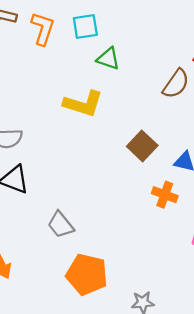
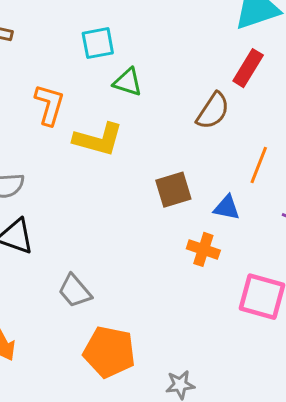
orange L-shape: (43, 29) -> (49, 105), moved
brown square: (142, 146) -> (173, 190), turned 32

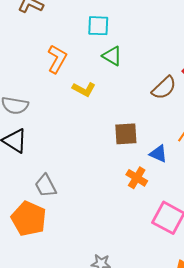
yellow L-shape: (98, 139) -> (84, 89), size x0.7
orange pentagon: (109, 352) -> (29, 219), moved

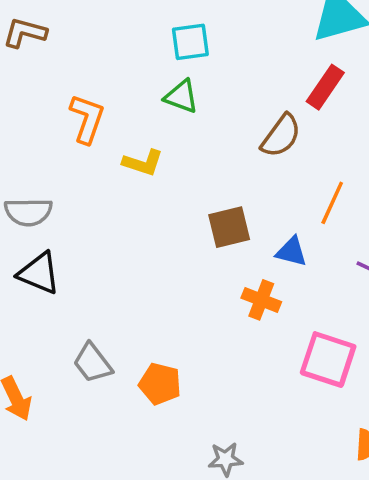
cyan square: (98, 26) -> (190, 42), moved
gray trapezoid: (46, 186) -> (93, 363), moved
orange pentagon: (29, 219) -> (160, 384), moved, size x0.7

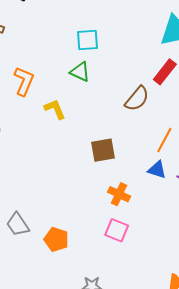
yellow L-shape: (143, 163) -> (55, 109), turned -135
blue triangle: (291, 252) -> (157, 170), moved
pink square: (328, 359) -> (117, 230), moved, size x0.7

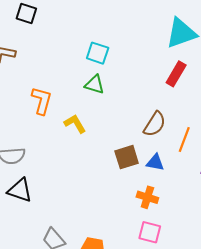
cyan square: (87, 40) -> (98, 53), turned 30
brown semicircle: (137, 99) -> (155, 124), moved
blue triangle: (157, 170) -> (155, 162), moved

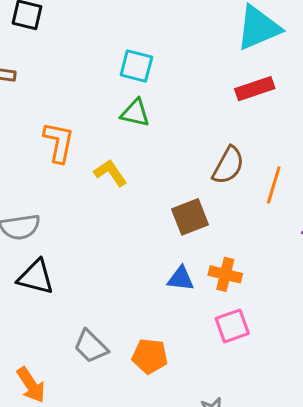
red rectangle: (176, 74) -> (255, 89), turned 45
blue triangle: (155, 162) -> (181, 279), moved
pink square: (150, 232) -> (232, 326), turned -30

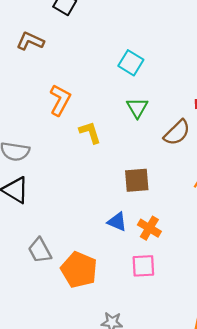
green triangle: (135, 113) -> (137, 108), moved, turned 30
brown semicircle: (228, 165) -> (177, 133), moved
orange pentagon: (150, 356) -> (79, 270), size x1.4

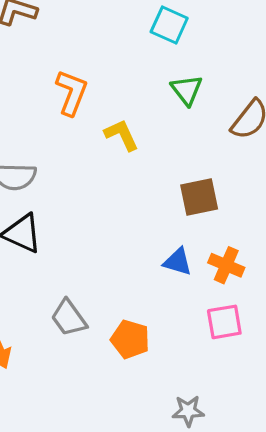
orange pentagon: (79, 270) -> (130, 339), size x0.7

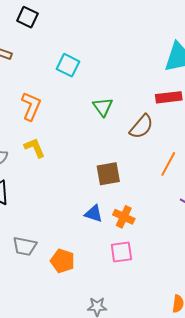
cyan square: (169, 25) -> (68, 65), moved
yellow L-shape: (122, 135) -> (35, 148), moved
gray trapezoid: (69, 318) -> (25, 246), turned -45

